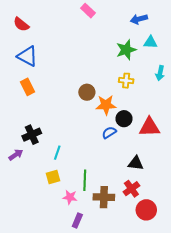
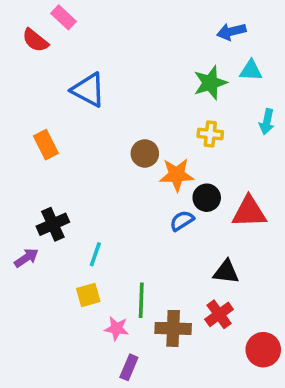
pink rectangle: (88, 11) -> (64, 17), moved
blue triangle: (28, 56) -> (88, 90), moved
red circle: (146, 210) -> (263, 350), moved

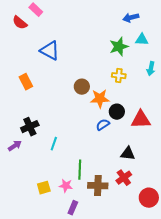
yellow square: (88, 295) -> (44, 188), moved

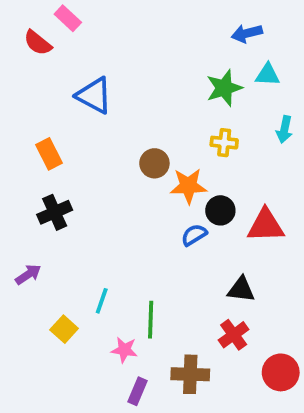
black cross: (30, 127) -> (55, 212), moved
cyan line: (54, 144) -> (102, 301), moved
brown cross: (98, 186) -> (190, 374), moved
yellow square: (44, 188) -> (64, 329), moved, turned -32

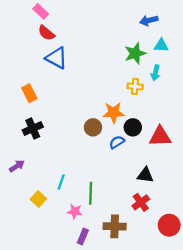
red semicircle: (38, 43) -> (46, 33), moved
cyan arrow: (284, 129) -> (156, 73), moved
brown circle: (154, 163) -> (93, 127), moved

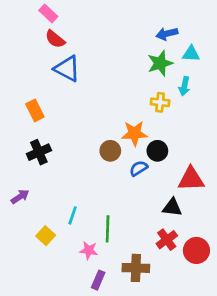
blue arrow: (149, 20) -> (167, 34), moved
red triangle: (160, 136) -> (191, 179), moved
red circle: (169, 225) -> (196, 250), moved

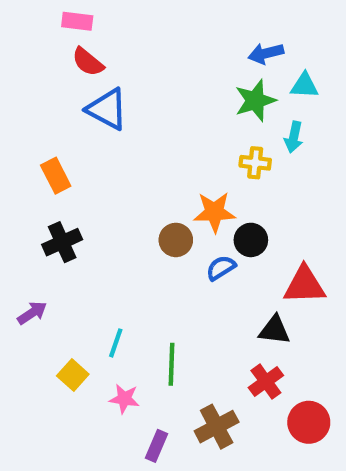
pink rectangle: (48, 13) -> (77, 21), turned -36
pink star: (89, 250) -> (124, 399), moved
red circle: (196, 250) -> (309, 422), moved
brown cross: (136, 268) -> (217, 427), turned -30

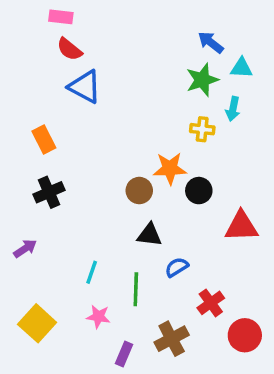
blue arrow: (266, 53) -> (211, 42), turned 52
blue semicircle: (221, 268) -> (177, 267), moved
black triangle: (274, 330) -> (149, 235), moved
yellow square: (73, 375) -> (37, 323), moved, size x1.5

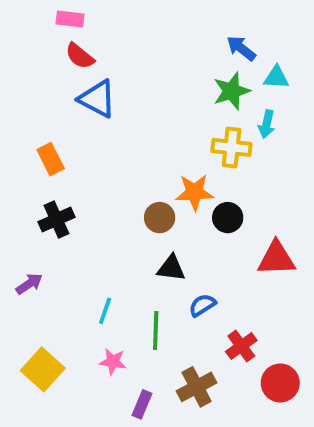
yellow cross: (202, 129) -> (232, 147), size x1.4

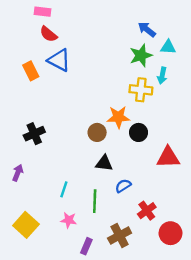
orange rectangle: (51, 159) -> (31, 71), moved
purple arrow: (29, 284) -> (18, 173), turned -35

